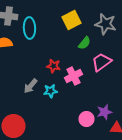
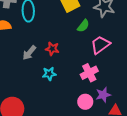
pink cross: (73, 76) -> (89, 73), moved
gray arrow: (30, 86) -> (29, 53), moved

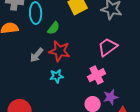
green semicircle: (83, 26) -> (54, 28), moved
red star: (52, 49) -> (60, 51), size x1.5

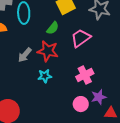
green semicircle: (54, 28) -> (53, 28), moved
pink trapezoid: (108, 47) -> (81, 38), moved

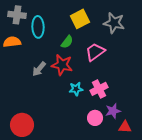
cyan star: (45, 76) -> (76, 89), moved

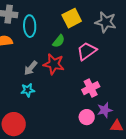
cyan star: (76, 89) -> (28, 90), moved

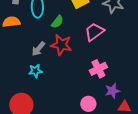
green semicircle: (59, 41) -> (57, 22), moved
pink circle: (87, 117) -> (88, 104), moved

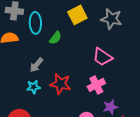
pink trapezoid: (94, 32) -> (102, 57), moved, turned -110
red star: (61, 45) -> (60, 84), moved

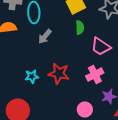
green semicircle: (55, 38) -> (80, 27), moved, turned -40
gray arrow: (36, 65) -> (45, 36), moved

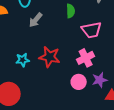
pink trapezoid: (101, 46) -> (92, 30), turned -45
pink circle: (85, 109) -> (79, 82), moved

